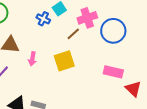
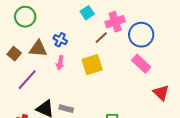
blue cross: (43, 19) -> (60, 40), moved
pink rectangle: (113, 72) -> (141, 64), moved, turned 30

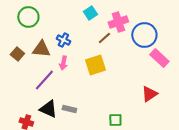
pink rectangle: (141, 64) -> (159, 58), moved
purple line: (27, 80) -> (44, 80), moved
red triangle: (161, 93) -> (149, 94), moved, turned 42

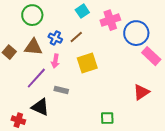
green circle: (28, 17) -> (32, 15), moved
brown line: (104, 38) -> (76, 37), moved
gray rectangle: (69, 109) -> (61, 90), moved

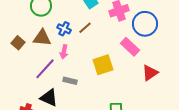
pink rectangle: (151, 56) -> (130, 47), moved
yellow square: (87, 63) -> (103, 65), moved
red triangle: (141, 92) -> (150, 73), moved

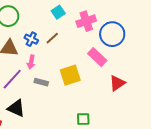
gray rectangle: (70, 81) -> (41, 82), moved

